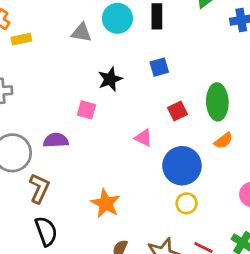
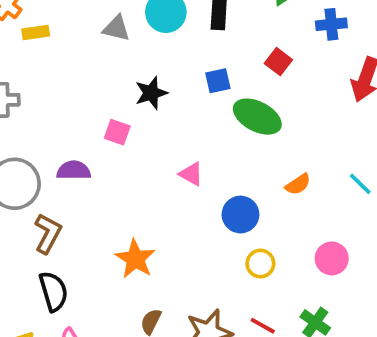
green ellipse: (217, 102) -> (257, 117), moved, turned -64
red square: (178, 111) -> (278, 62), moved, turned -30
blue circle: (182, 166) -> (240, 215), size x0.7
yellow circle: (187, 203) -> (260, 264), moved

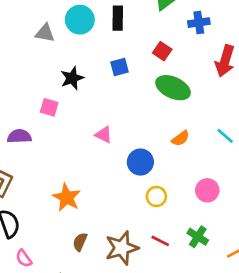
green ellipse: (257, 117) -> (173, 88), moved

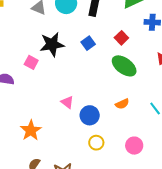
blue square: (120, 67) -> (88, 43), turned -32
black star: (72, 78) -> (52, 44), size x1.4
pink triangle: (104, 135) -> (67, 102), moved

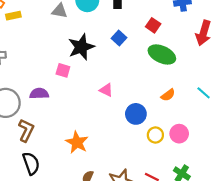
pink triangle: (67, 102) -> (106, 90), moved
yellow circle: (96, 143) -> (155, 135), moved
pink circle: (134, 146) -> (179, 134), moved

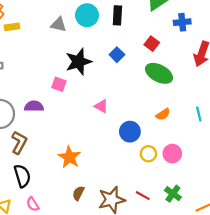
cyan line: (204, 93) -> (199, 114), turned 32

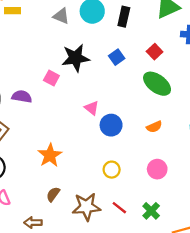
blue circle: (130, 132) -> (111, 125), moved
yellow circle: (148, 154) -> (112, 170), moved

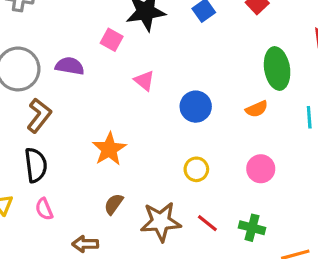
green ellipse: (157, 84) -> (277, 69), moved, turned 44
pink triangle: (92, 108) -> (144, 81), moved
green cross: (151, 211) -> (252, 228), turned -30

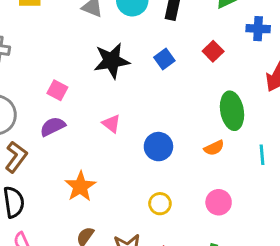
pink square: (112, 40) -> (57, 90), moved
purple semicircle: (70, 66) -> (53, 127), moved, turned -35

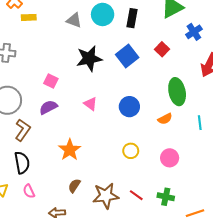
blue cross: (258, 29) -> (194, 32), turned -35
blue square: (164, 59) -> (127, 56), size x1.5
blue circle: (158, 147) -> (129, 107), moved
yellow circle: (160, 204) -> (131, 151), moved

